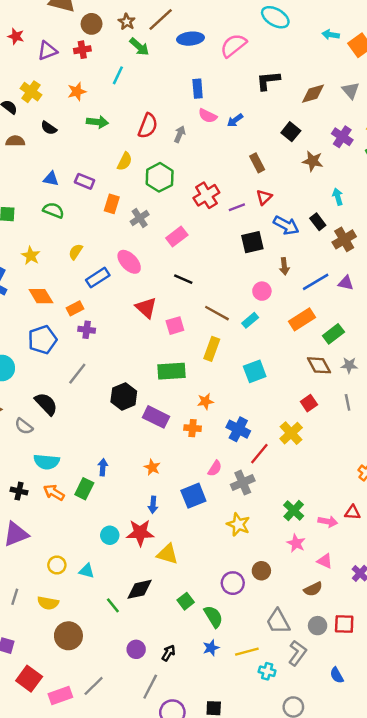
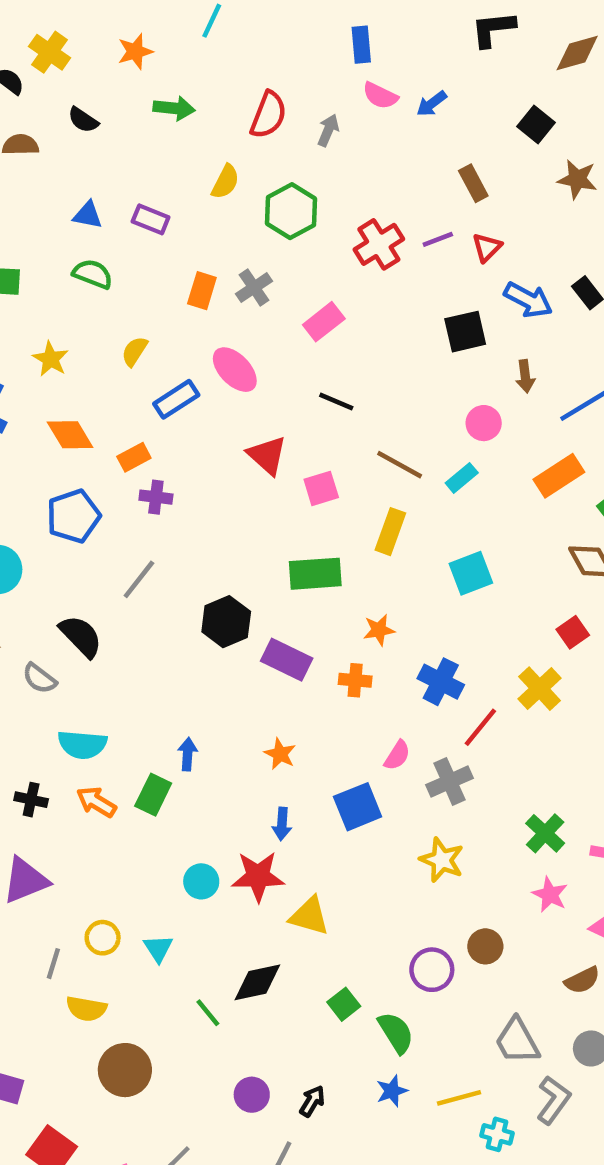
orange rectangle: (112, 204) -> (202, 291), moved
purple line: (237, 207) -> (438, 239), moved
cyan triangle: (87, 571) -> (158, 948), turned 42
gray line: (15, 597) -> (53, 964), moved

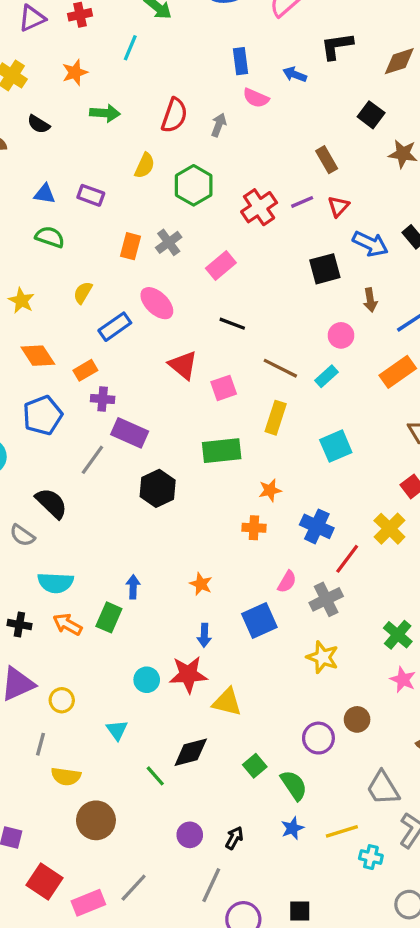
blue arrow: (432, 104) -> (295, 74), moved, turned 60
purple rectangle: (287, 660) -> (130, 433), moved
yellow circle: (103, 938) -> (62, 700), moved

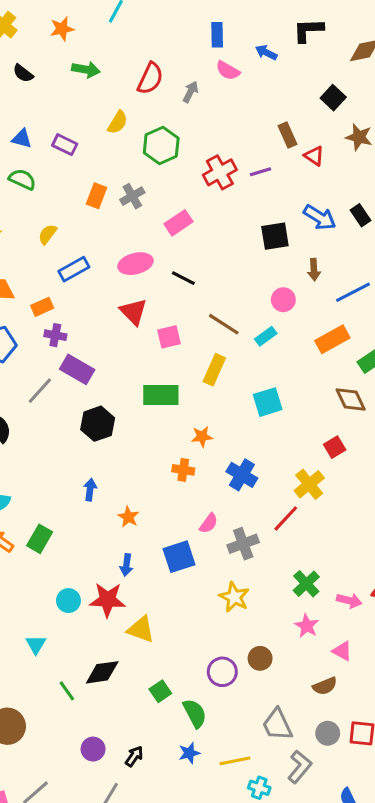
red triangle: (338, 206) -> (314, 156), moved, turned -45
pink ellipse: (157, 303) -> (135, 264), moved, turned -64
red line: (347, 559) -> (286, 518), moved
blue arrow: (133, 587) -> (90, 490), moved

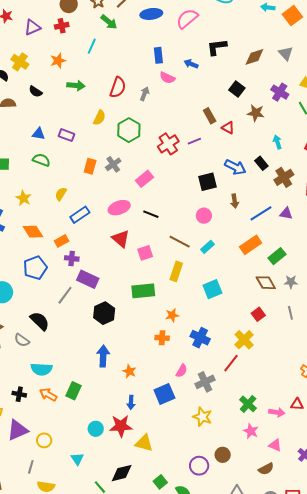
pink circle: (283, 300) -> (204, 216), moved
blue arrow: (90, 490) -> (103, 356), size x1.5

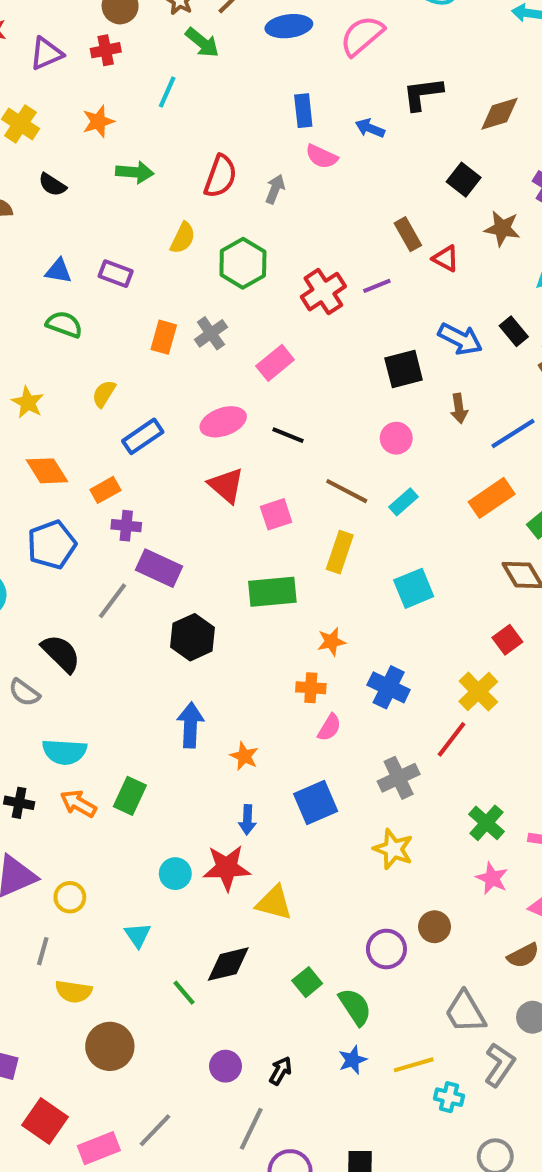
pink semicircle: (182, 371) -> (329, 727), moved

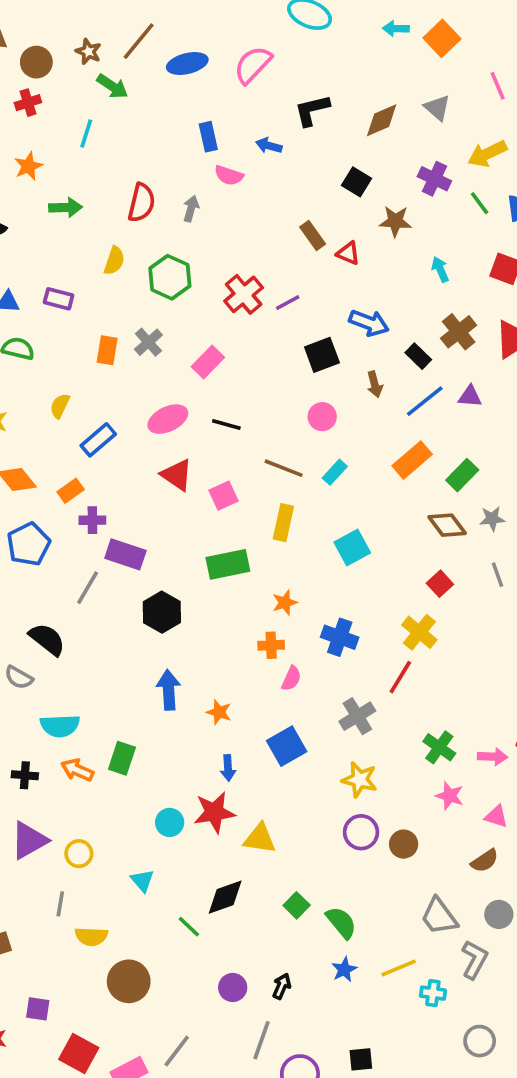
purple line: (377, 286) -> (288, 303), moved
black rectangle: (514, 331) -> (418, 356), moved
purple circle: (386, 949) -> (361, 832), moved

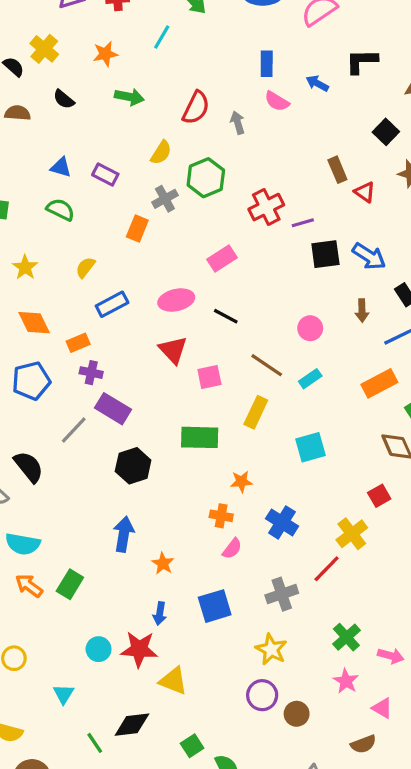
gray arrow: (191, 209) -> (238, 123), turned -45
gray cross: (148, 342) -> (165, 199), moved
black square: (322, 355) -> (325, 254), moved

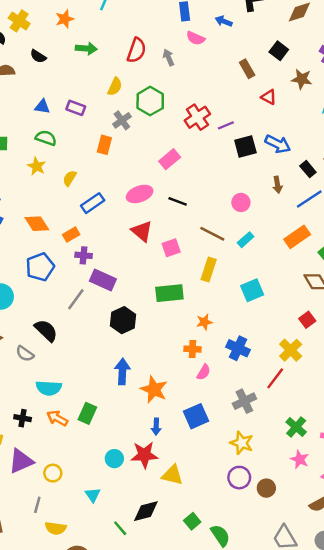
brown rectangle: (337, 170) -> (247, 69), moved
yellow star: (25, 267) -> (37, 166), moved
orange star: (163, 563) -> (154, 389), size x1.6

